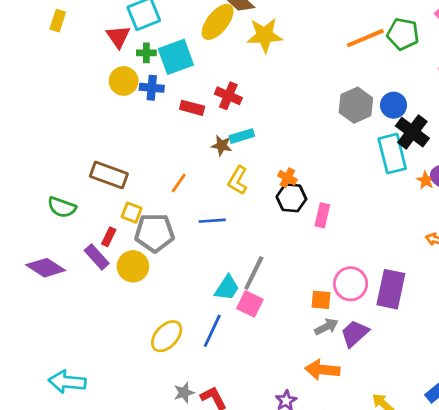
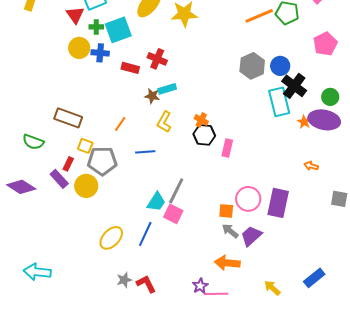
gray arrow: (326, 327) -> (230, 231), turned -114

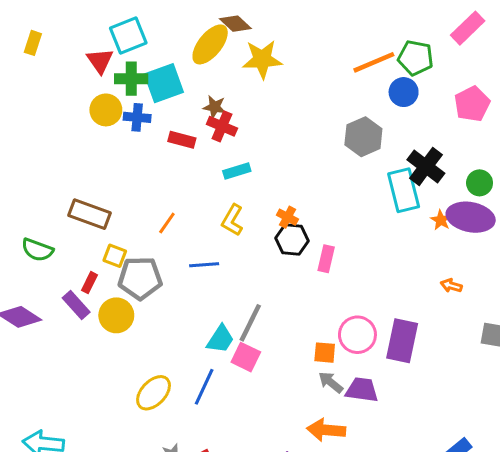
green cross: (96, 27) -> (131, 79), size x1.5
blue circle: (280, 66) -> (404, 92), moved
brown star: (152, 96) -> (215, 107), moved
purple trapezoid: (251, 236) -> (362, 390), turned 50

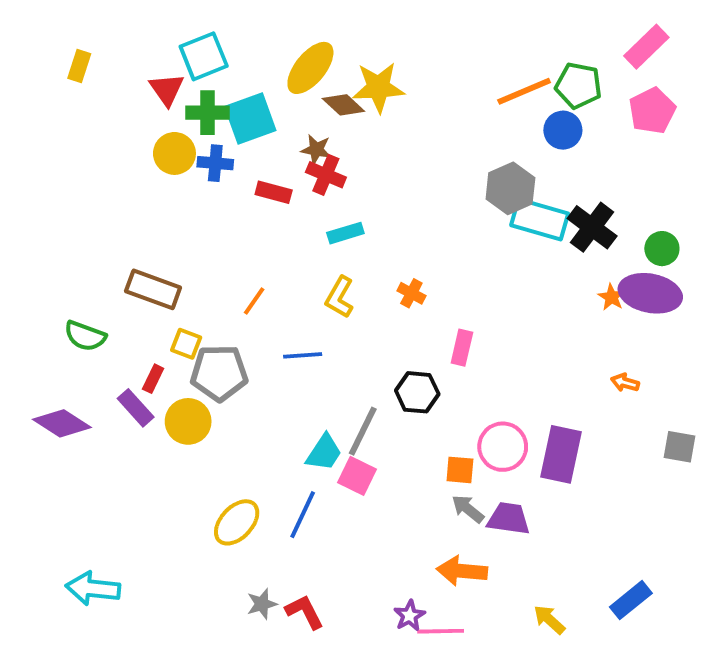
brown diamond: (235, 24) -> (343, 105), moved
pink pentagon: (472, 104) -> (652, 111), moved
cyan rectangle: (404, 190) -> (540, 219), moved, turned -60
black hexagon: (292, 239) -> (417, 392), moved

